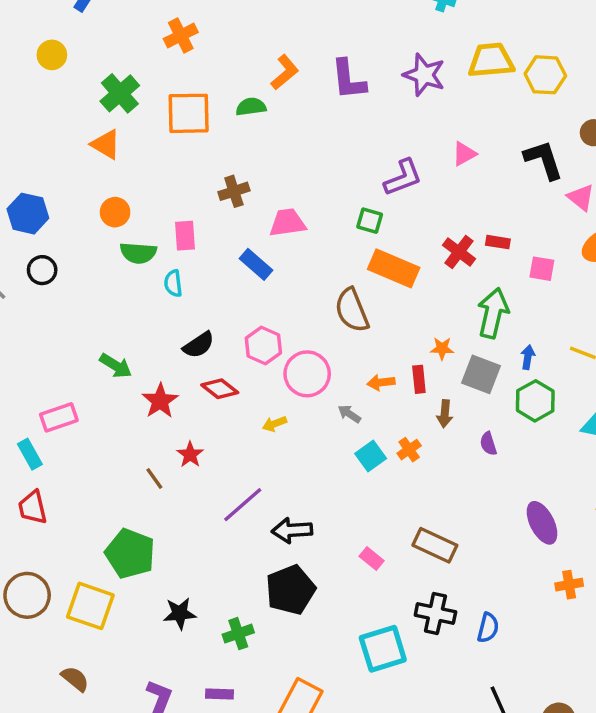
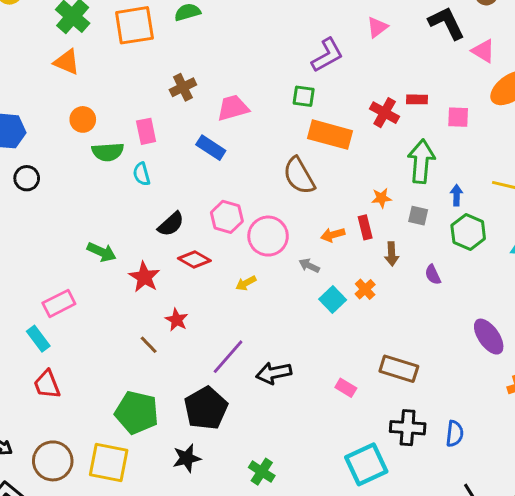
gray square: (481, 374) -> (418, 216), size x0.6
black pentagon: (290, 590) -> (206, 408), moved
green cross: (238, 634) -> (262, 472), moved, turned -30

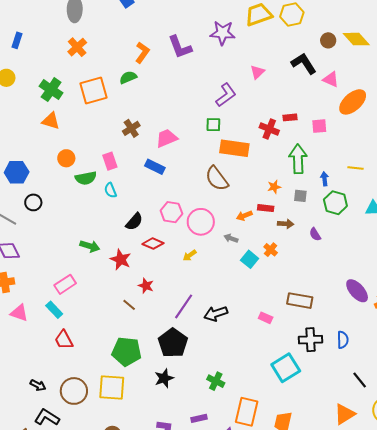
red rectangle: (365, 227) -> (266, 208), turned -63
brown arrow: (392, 254) -> (286, 224), turned -77
purple ellipse: (489, 337) -> (357, 291), moved

